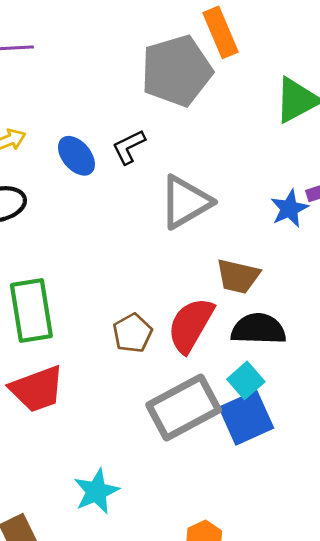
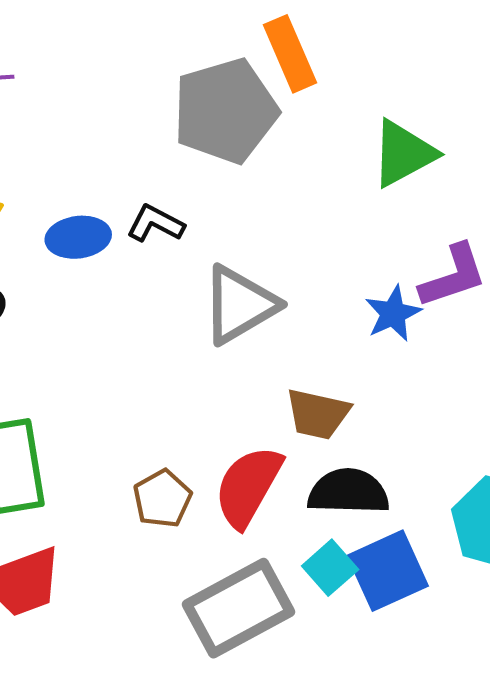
black L-shape: (129, 147) -> (155, 224), turned 54
blue ellipse: (76, 156) -> (78, 237), turned -57
blue square: (246, 418) -> (388, 571), moved

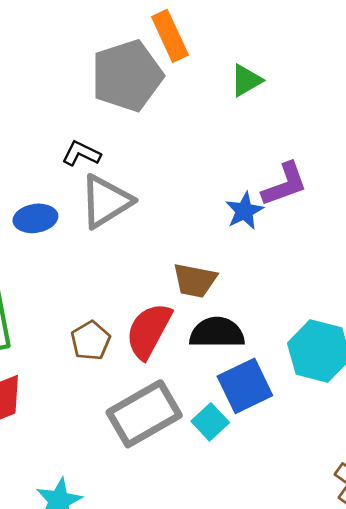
green triangle: (403, 153) -> (246, 80), moved, size x0.7
blue ellipse: (78, 237) -> (35, 218), moved
gray triangle: (239, 305) -> (106, 201), moved
cyan square: (330, 568) -> (210, 422), moved

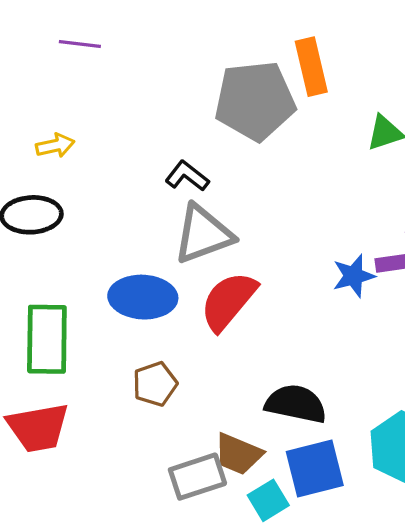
blue ellipse: (35, 218) -> (143, 297), moved, size x1.4
brown trapezoid: (195, 280) -> (238, 454), moved
red semicircle: (149, 331) -> (228, 301), moved
gray rectangle: (144, 414) -> (197, 477), size x0.7

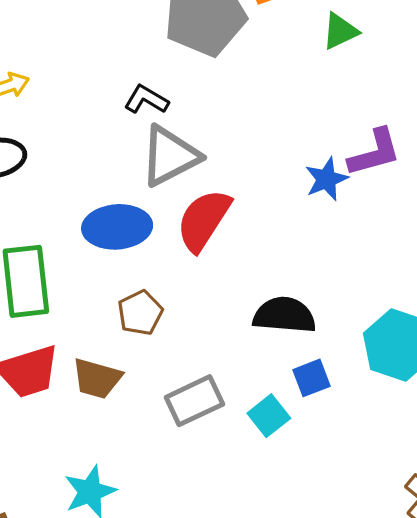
brown trapezoid: (238, 454) -> (97, 378), moved
blue square: (315, 469) -> (311, 378), size x0.6

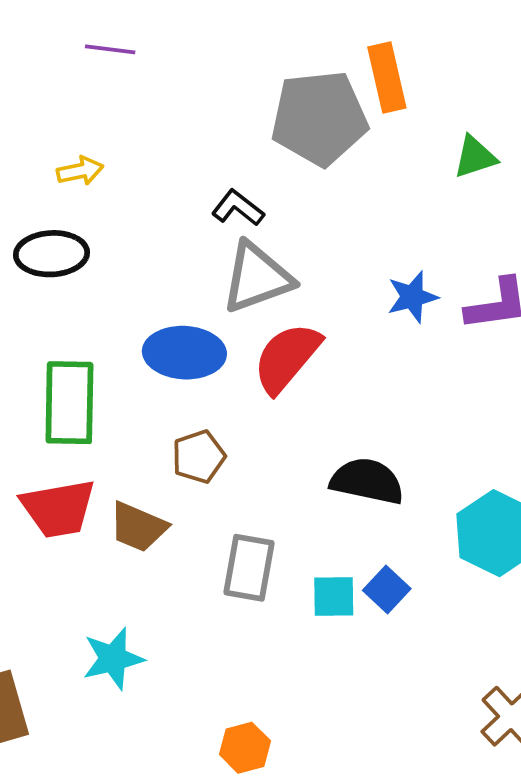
blue star: (326, 179) -> (412, 297), moved
blue square: (311, 378) -> (387, 589), moved, turned -33
gray rectangle: (194, 401) -> (249, 568), turned -62
cyan square: (269, 416) -> (334, 596), turned 30

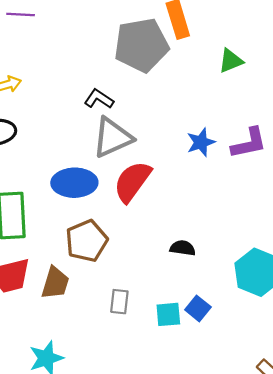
brown pentagon: (199, 457) -> (87, 241), size x1.4
black semicircle: (367, 481) -> (183, 248), size x0.6
brown trapezoid: (138, 527) -> (55, 283), turned -92
gray rectangle: (249, 568) -> (119, 302), size x0.7

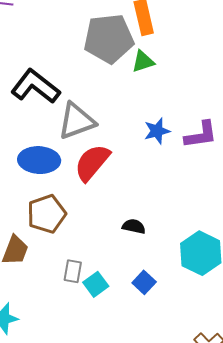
green triangle: (231, 61) -> (143, 62), moved
black L-shape: (99, 99) -> (35, 86), moved, size x1.8
cyan square: (168, 314) -> (96, 284), moved, turned -35

